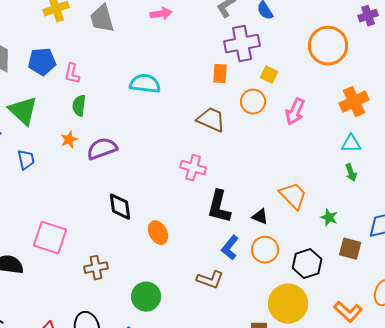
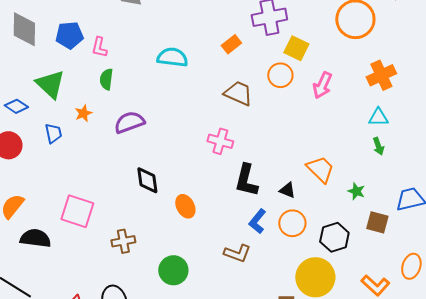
orange rectangle: (220, 74) -> (231, 44), moved, turned 48
yellow square: (269, 75) -> (296, 48), size x1.4
orange star: (69, 140) -> (83, 113), moved

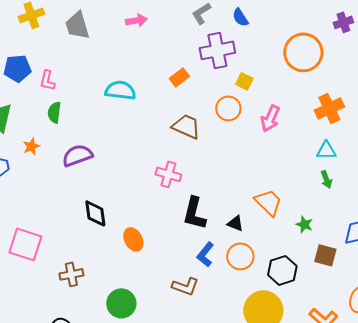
yellow square: (296, 48) -> (244, 81), size x0.7

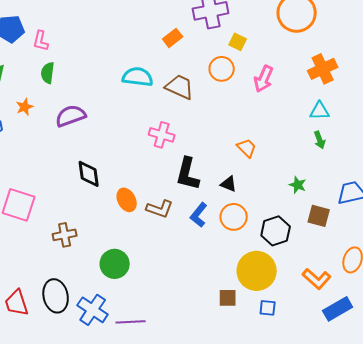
cyan semicircle: (120, 90) -> (138, 77), moved
orange trapezoid: (268, 202) -> (247, 148), moved, size x0.7
brown L-shape: (185, 286) -> (160, 209), moved

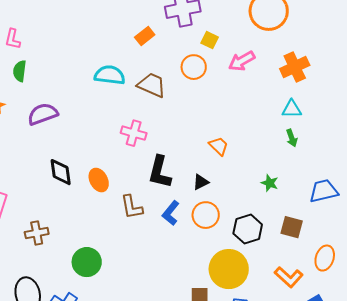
pink arrow: (264, 79) -> (242, 61), moved, turned 36
black triangle: (229, 184) -> (201, 182), turned -48
orange ellipse: (127, 200) -> (99, 180), moved
brown L-shape: (160, 209) -> (132, 207), turned 60
brown square: (319, 216) -> (292, 227), moved

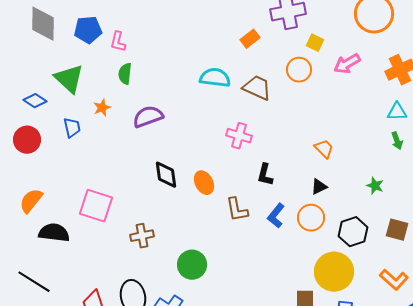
black L-shape: (160, 172) -> (265, 175), size x0.7
black triangle: (201, 182) -> (319, 187), moved

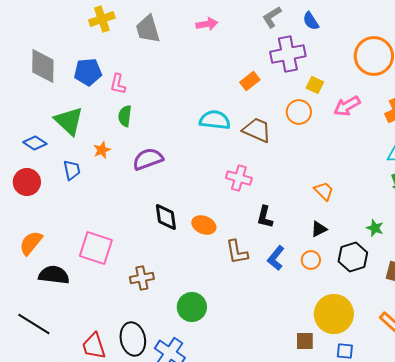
orange ellipse: (204, 183) -> (204, 225), turned -40
orange circle: (311, 218) -> (311, 260), size x0.7
black hexagon: (353, 232) -> (353, 257), moved

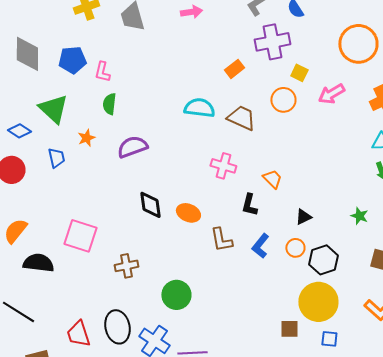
orange trapezoid: (324, 191) -> (272, 179), moved
black hexagon: (353, 257) -> (323, 260), moved

